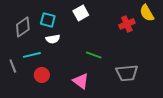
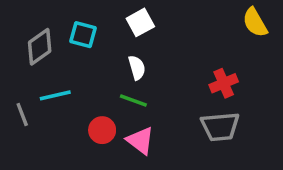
red cross: (127, 24) -> (224, 83), moved
white semicircle: (53, 39) -> (137, 68), moved, turned -96
green line: (94, 55) -> (133, 101), moved
red circle: (42, 75) -> (102, 130), moved

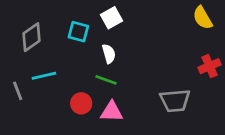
cyan square: (83, 35) -> (78, 32), moved
red cross: (224, 83) -> (210, 66), moved
pink triangle: (140, 141) -> (112, 112), turned -35

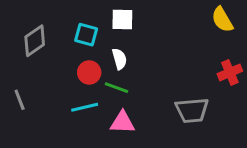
white square: (112, 18) -> (122, 20), turned 30
cyan line: (44, 76) -> (85, 107), moved
red circle: (81, 103) -> (89, 72), moved

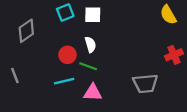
cyan square: (86, 35) -> (65, 12), moved, turned -36

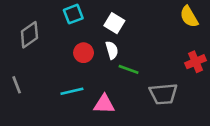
white square: (93, 15) -> (114, 23), moved, turned 30
white semicircle: (90, 45) -> (112, 50), moved
red circle: (68, 55) -> (84, 53), moved
green line: (88, 66) -> (129, 69), moved

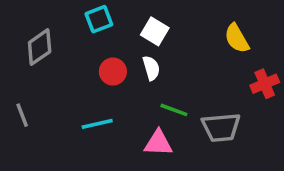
yellow semicircle: (189, 17) -> (237, 38), moved
green line: (129, 69) -> (174, 110), moved
pink triangle: (104, 104) -> (158, 143), moved

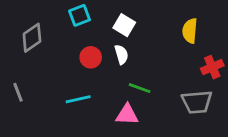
yellow semicircle: (237, 38) -> (190, 31), turned 35
gray trapezoid: (221, 127) -> (197, 102), moved

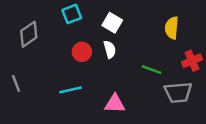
green line: (140, 88) -> (151, 70), moved

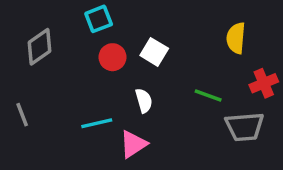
white square: (112, 23) -> (154, 52), moved
white semicircle: (110, 49) -> (144, 101), moved
red circle: (82, 52) -> (112, 57), moved
pink triangle: (115, 104) -> (133, 144), moved, turned -35

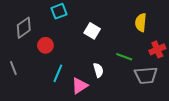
red circle: (112, 57) -> (45, 45), moved
white semicircle: (144, 101) -> (98, 70), moved
cyan line: (97, 123) -> (58, 73), turned -54

